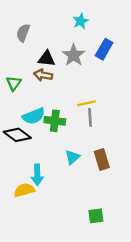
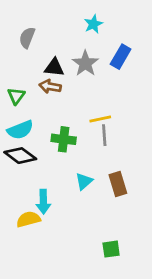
cyan semicircle: (34, 116) -> (20, 130), moved

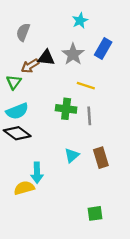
brown arrow: (50, 86) -> (30, 66), moved, turned -42
yellow line: (100, 119) -> (86, 86), moved, turned 30
green cross: (64, 139) -> (66, 109), moved

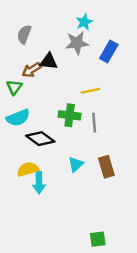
gray star: (73, 54) -> (77, 43), moved, turned 30
yellow line: (86, 86) -> (90, 91), turned -30
black diamond: (17, 133) -> (40, 139), moved
yellow semicircle: (24, 188) -> (28, 169), moved
green square: (95, 213) -> (98, 239), moved

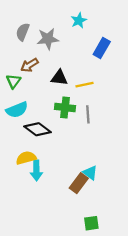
gray star: (77, 43) -> (48, 39), moved
black triangle: (49, 61) -> (59, 78), moved
cyan triangle: (76, 164) -> (90, 173), moved, turned -42
brown rectangle: (106, 167) -> (79, 183), moved, turned 54

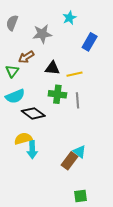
gray semicircle: (23, 32) -> (12, 23), moved

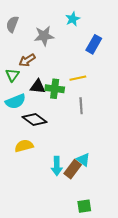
black triangle: (52, 68) -> (38, 87), moved
green cross: (57, 94) -> (55, 89), moved
cyan arrow: (32, 150) -> (57, 166), moved

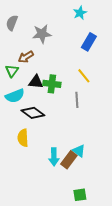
cyan star: (73, 19) -> (80, 13), moved
yellow line: (78, 78) -> (84, 76), moved, turned 63
yellow semicircle: (24, 146) -> (23, 138), turned -78

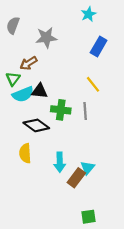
green cross: (52, 84) -> (61, 110), moved
cyan semicircle: (15, 96) -> (23, 94), moved
cyan triangle: (79, 151) -> (87, 168), turned 32
cyan arrow: (54, 157) -> (60, 162), moved

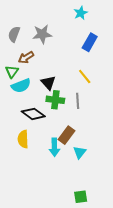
gray semicircle: (13, 25) -> (14, 34), moved
black triangle: (40, 91) -> (48, 83), moved, turned 42
brown rectangle: (76, 178) -> (66, 135), moved

